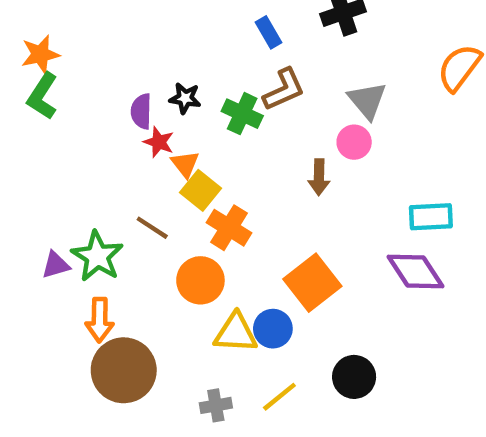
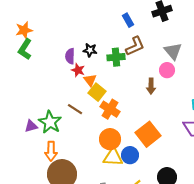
green cross: (242, 114) -> (116, 57), turned -30
orange circle: (200, 280) -> (110, 139), moved

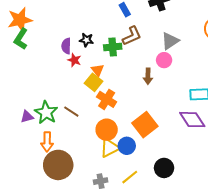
orange star: (24, 30) -> (20, 20), size x1.4
gray triangle: (173, 51) -> (170, 41), turned 36
orange triangle: (90, 80) -> (98, 70), moved
brown line: (75, 109) -> (71, 112), moved
yellow triangle: (113, 157) -> (110, 148), turned -30

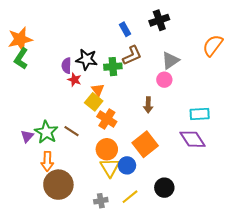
black star: (86, 40) -> (87, 60), size x1.5
brown arrow: (148, 76) -> (148, 105), moved
purple triangle: (27, 117) -> (27, 136), turned -32
yellow triangle: (110, 148) -> (110, 167), turned -35

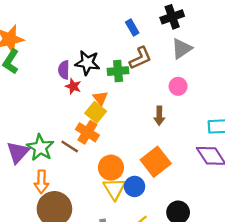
gray triangle: (170, 61) -> (182, 49), moved
orange cross: (107, 119) -> (87, 132), moved
purple triangle: (27, 136) -> (18, 152), size x1.5

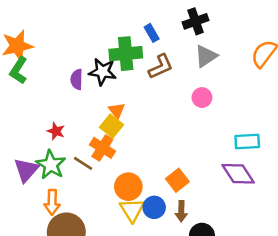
green cross: (118, 71) -> (126, 54), moved, size x1.4
red star: (73, 86) -> (56, 131), moved
brown arrow: (159, 116) -> (181, 211), moved
orange square: (156, 162) -> (177, 180), size x0.7

